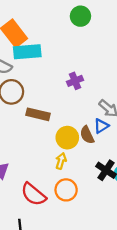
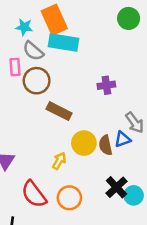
yellow arrow: (61, 161) -> (59, 161), moved

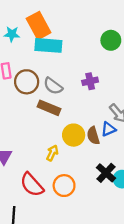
green circle: (129, 18) -> (111, 40), moved
gray semicircle: (33, 51) -> (53, 86), moved

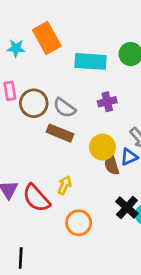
cyan rectangle: (48, 45) -> (90, 61), moved
yellow circle: (74, 135) -> (102, 147), moved
red semicircle: (32, 185) -> (36, 198), moved

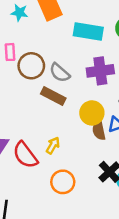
purple cross: (107, 102) -> (100, 71), size x1.5

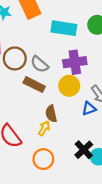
yellow circle: (92, 113) -> (69, 86), moved
brown semicircle: (99, 130) -> (51, 114), moved
yellow arrow: (53, 145) -> (44, 128), moved

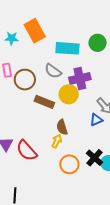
gray semicircle: (39, 64) -> (53, 71), moved
yellow circle: (69, 86) -> (69, 94), moved
orange circle: (43, 159) -> (69, 164), moved

